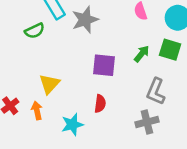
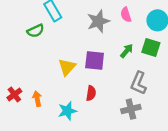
gray star: (85, 20) -> (98, 21), moved
yellow triangle: (49, 84) -> (67, 67), moved

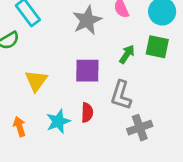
yellow triangle: (67, 67) -> (36, 81), moved
gray L-shape: (138, 83) -> (121, 95), moved
cyan star: (67, 111) -> (58, 121), moved

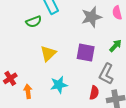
red semicircle: (87, 113) -> (94, 93), moved
orange arrow: (19, 127) -> (28, 91), moved

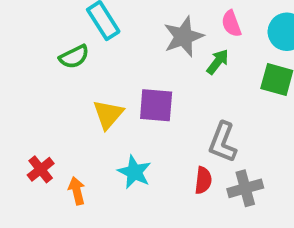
green arrow: (115, 46) -> (218, 62), moved
purple square: (86, 53) -> (156, 105), moved
cyan star: (59, 85) -> (134, 172), turned -30

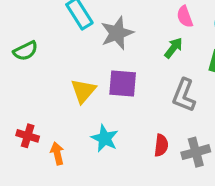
gray star: (183, 37) -> (117, 33), moved
green semicircle: (74, 57) -> (25, 51), moved
gray L-shape: (223, 142) -> (184, 95), moved
red cross: (41, 169) -> (28, 136), turned -35

